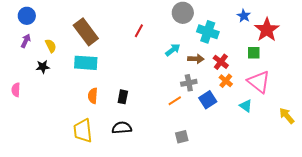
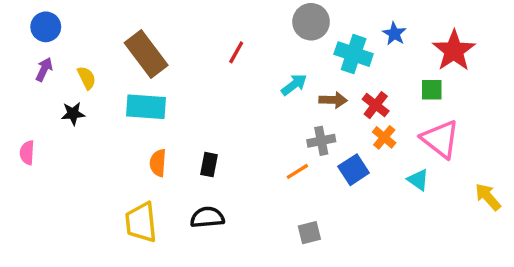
blue star: (244, 16) -> (394, 34), moved

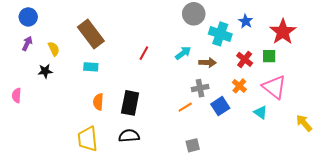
red line: (236, 52) -> (144, 53), moved
red cross: (376, 105) -> (245, 59), moved
cyan rectangle: (146, 107) -> (91, 67), size x0.6
black rectangle: (209, 165) -> (130, 103), size x1.6

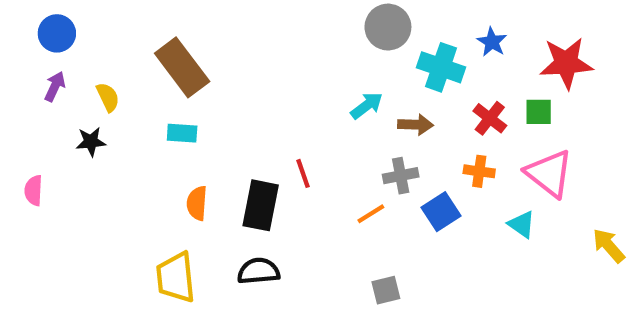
red star: (283, 32) -> (566, 63), turned 30
red line: (144, 53) -> (303, 173), moved, turned -48
orange cross: (239, 86) -> (479, 171), turned -32

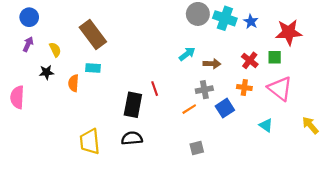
cyan cross: (441, 67) -> (225, 18), moved
pink semicircle: (34, 190) -> (17, 97), size x1.5
orange semicircle: (197, 203) -> (74, 83), moved
cyan triangle: (522, 224) -> (266, 125), moved

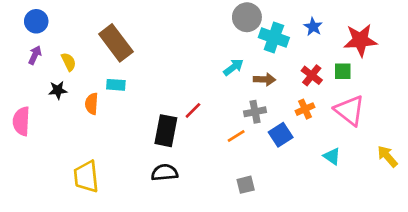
cyan cross: (225, 18) -> (274, 37), moved
orange cross: (244, 87) -> (305, 109), turned -32
red line: (155, 89) -> (193, 110), turned 64
yellow trapezoid: (90, 142) -> (86, 177), moved

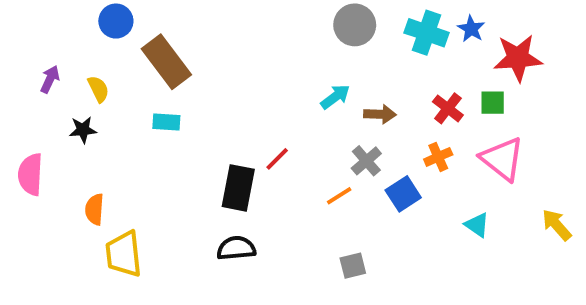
blue circle: (36, 21) -> (116, 21), moved
blue star: (313, 27) -> (471, 29), moved
cyan cross: (274, 37) -> (427, 33), moved
orange semicircle: (92, 104) -> (95, 209), moved
gray cross: (255, 112) -> (366, 161), turned -30

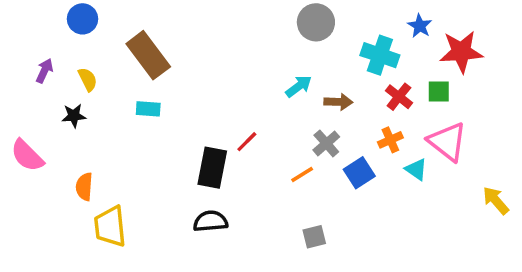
blue circle: (116, 21) -> (82, 19), moved
cyan cross: (427, 33) -> (380, 55), moved
pink semicircle: (30, 174) -> (27, 156), turned -48
cyan triangle: (477, 225) -> (416, 169), moved

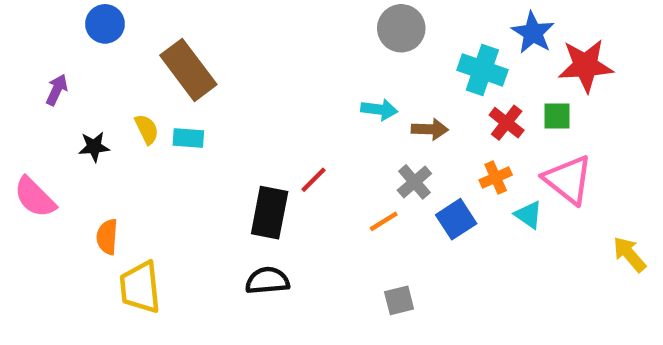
blue star: (420, 26) -> (533, 33), size x1.4
yellow semicircle: (88, 79) -> (147, 129), moved
cyan arrow: (299, 86) -> (379, 109), turned 44

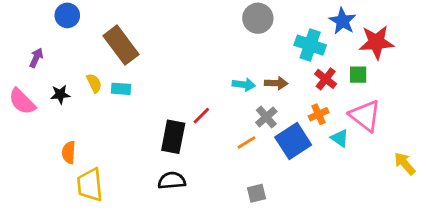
cyan arrow: (379, 109) -> (244, 85), moved
pink semicircle: (35, 197) -> (22, 102), moved
blue square: (456, 219) -> (293, 141), size x1.4

